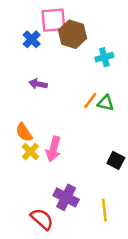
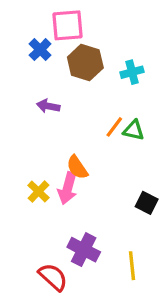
brown hexagon: (72, 34) -> (85, 62), moved
orange semicircle: (24, 132) -> (77, 167), moved

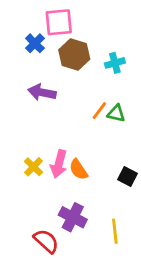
purple arrow: (48, 106) -> (42, 92), size x1.4
orange semicircle: (77, 167) -> (78, 170), moved

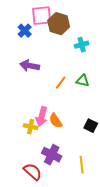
brown hexagon: (74, 55) -> (59, 24), moved
orange line: (99, 111) -> (61, 83), moved
yellow cross: (34, 167) -> (31, 127), moved, turned -32

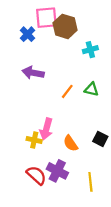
orange semicircle: (56, 121) -> (71, 143), moved
red semicircle: (33, 172) -> (36, 175), moved

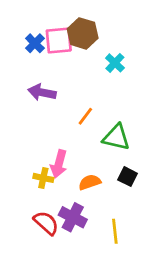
pink square: (46, 18) -> (59, 40), moved
cyan cross: (90, 50) -> (115, 63), turned -32
green triangle: (91, 89) -> (116, 137), moved, size x1.5
orange semicircle: (71, 143) -> (90, 182), turned 105

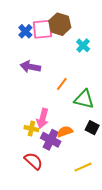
purple cross: (73, 217) -> (51, 140), moved
yellow line: (115, 231) -> (83, 167), turned 72

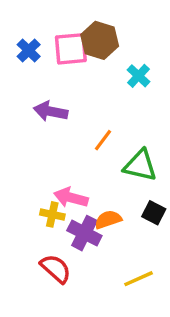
blue cross: (25, 31) -> (29, 50), moved
pink arrow: (43, 118) -> (71, 198), turned 90

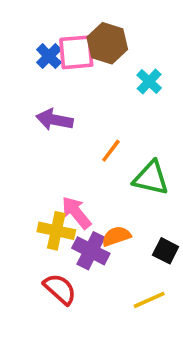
blue cross: (29, 50) -> (49, 56), moved
pink arrow: (71, 198) -> (76, 213), turned 36
black square: (154, 213) -> (166, 251), moved
yellow cross: (52, 214) -> (56, 231), size x1.4

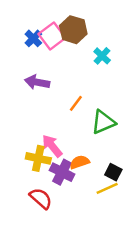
pink square: (76, 52) -> (52, 36), turned -32
green triangle: (151, 178) -> (103, 122), turned -36
yellow line: (149, 300) -> (107, 188), moved

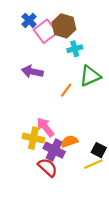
blue cross: (33, 38) -> (29, 20), moved
cyan cross: (102, 56) -> (75, 49), moved, turned 32
green triangle: (103, 122) -> (90, 76), moved
red semicircle: (41, 198) -> (48, 167), moved

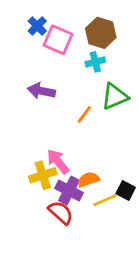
brown hexagon: (64, 26) -> (101, 33), moved
pink square: (45, 31) -> (58, 40), turned -30
yellow cross: (33, 138) -> (43, 175), turned -30
yellow line: (93, 164) -> (105, 200), moved

